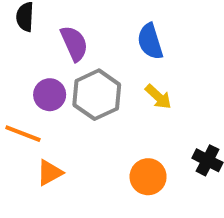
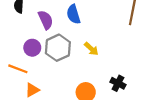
blue semicircle: (150, 41) -> (73, 14), moved

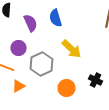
gray hexagon: (58, 48) -> (42, 64), moved
yellow arrow: (91, 49) -> (72, 49), size x1.5

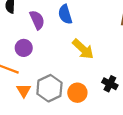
gray hexagon: (42, 64) -> (49, 88), moved
orange triangle: (18, 86) -> (24, 90), turned -32

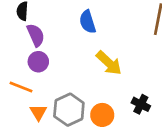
purple semicircle: (37, 20) -> (36, 35), moved

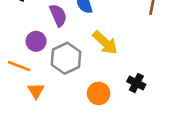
purple semicircle: (36, 35) -> (58, 15), moved
gray hexagon: (69, 110) -> (66, 58), moved

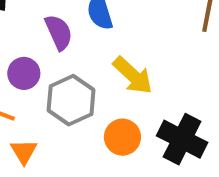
black cross: (136, 83) -> (182, 139), size x1.6
orange circle: (99, 93) -> (122, 137), moved

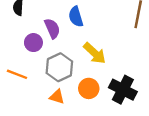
purple circle: (24, 73) -> (33, 43), moved
orange triangle: (24, 151) -> (57, 97), moved, turned -42

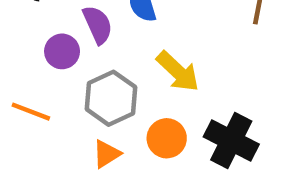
orange triangle: (57, 97) -> (107, 154), turned -49

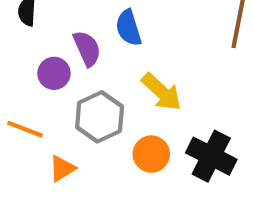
orange triangle: (107, 154) -> (62, 169), moved

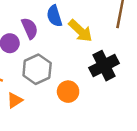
yellow arrow: (162, 92) -> (80, 31), moved
black cross: (211, 156) -> (104, 66), moved, turned 36

